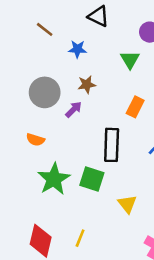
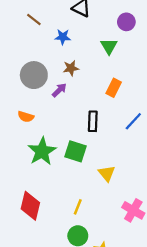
black rectangle: (112, 145) -> (93, 121), size x0.7
yellow line: (80, 238) -> (78, 207), moved

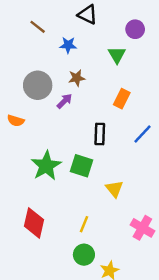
orange semicircle: (26, 117) -> (16, 121), moved

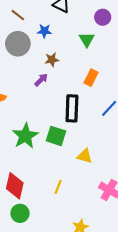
gray circle: (38, 85) -> (18, 44), moved
black rectangle: (100, 134) -> (72, 108), size x1.4
yellow triangle: (114, 189) -> (85, 156), turned -35
green circle: (84, 255) -> (20, 213), moved

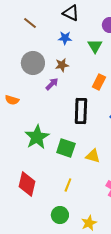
blue star: (44, 31) -> (65, 38), moved
gray circle: (18, 44) -> (33, 63), moved
green square: (56, 136) -> (66, 148), moved
green circle: (20, 213) -> (60, 215), moved

